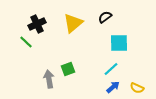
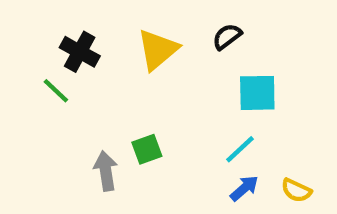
black cross: (37, 24) -> (80, 52), turned -36

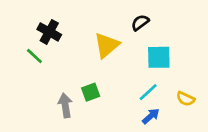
yellow triangle: (158, 50) -> (107, 45), moved
yellow semicircle: (296, 190) -> (186, 99), moved

